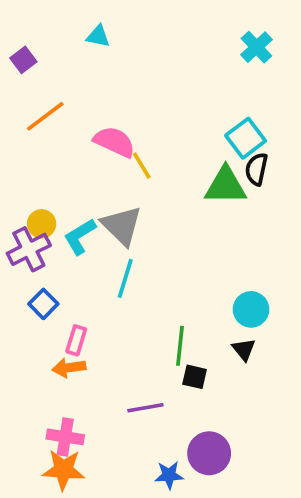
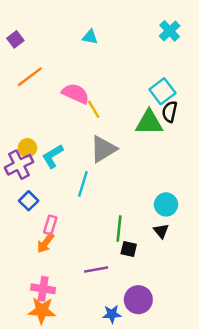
cyan triangle: (98, 36) -> (90, 37), moved
gray triangle: (122, 226) -> (103, 149), moved, turned 44
orange arrow: (69, 368) -> (46, 243), turned -45

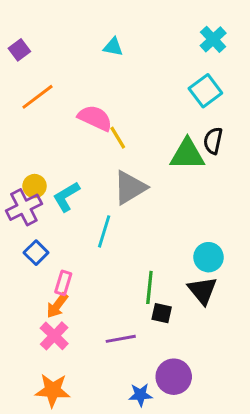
cyan square: (162, 91) -> (205, 91), moved
black triangle: (161, 231) -> (202, 290), size x1.5
pink cross: (43, 289) -> (54, 336), moved, turned 35

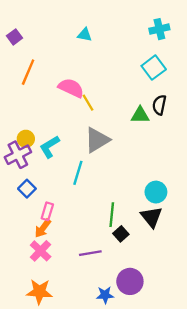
cyan cross: (213, 39) -> (159, 29), turned 30
orange line: (38, 97) -> (28, 72), turned -30
green triangle: (187, 154) -> (140, 115), size x0.7
black square: (162, 313) -> (121, 234), turned 35

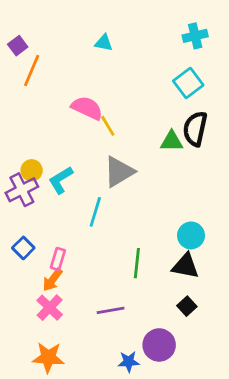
orange line: (28, 72) -> (32, 71), moved
black semicircle: (159, 105) -> (195, 129), size x1.4
blue square: (27, 189) -> (23, 248), moved
black triangle: (151, 217) -> (185, 266), turned -40
black square: (121, 234) -> (187, 306), moved

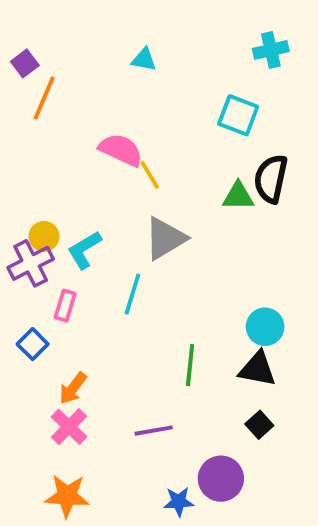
cyan square: (188, 83) -> (238, 115), moved, turned -32
pink rectangle: (58, 259) -> (65, 306), moved

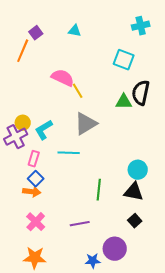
purple square: (25, 63) -> (36, 33), moved
cyan line: (132, 294) -> (69, 153), turned 75
blue square: (33, 344) -> (36, 179), moved
orange arrow: (73, 388) -> (32, 192), moved, turned -120

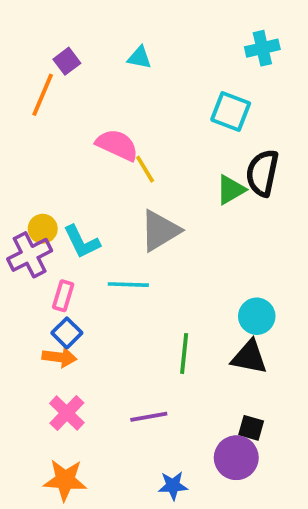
green triangle: (124, 102) -> (231, 190), turned -30
cyan L-shape: (44, 130) -> (82, 242), turned -85
black square: (135, 221) -> (251, 428), moved, turned -32
purple circle: (115, 249) -> (236, 458), moved

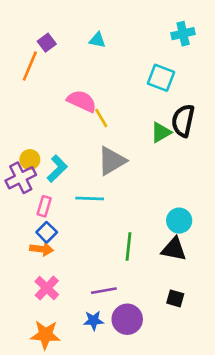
cyan L-shape: (82, 242) -> (57, 169), turned -108
purple circle: (236, 458) -> (127, 319), moved
blue star: (173, 486) -> (93, 321), moved

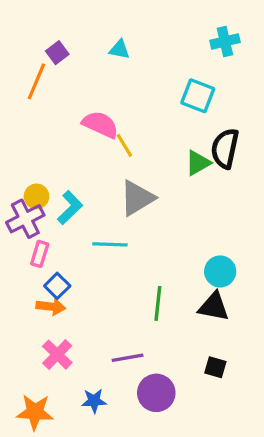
pink rectangle: (44, 206) -> (40, 254), moved
blue star: (93, 321) -> (94, 401), moved
orange star: (45, 335) -> (35, 412), moved

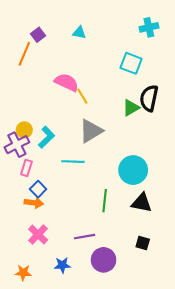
cyan circle: (220, 271) -> (133, 170), moved, size x1.4
orange star: (35, 412) -> (23, 273), size x0.7

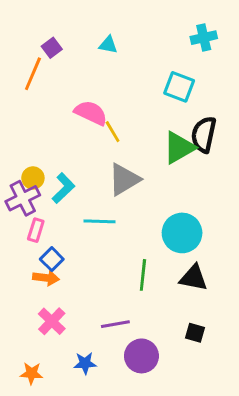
green triangle: (131, 108) -> (179, 148), size x1.4

